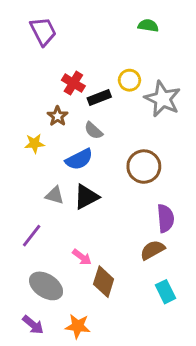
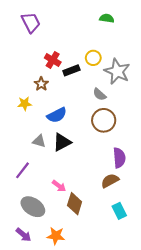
gray semicircle: (93, 131) -> (100, 94), moved

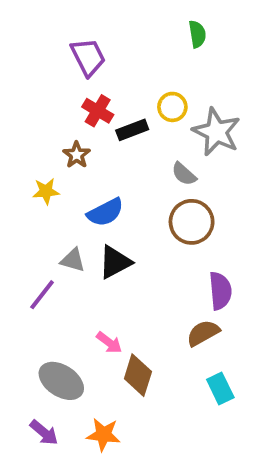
green semicircle: (107, 18) -> (197, 34), turned 72
purple trapezoid: (31, 23) -> (88, 57), moved
purple line: (22, 170) -> (42, 295), moved

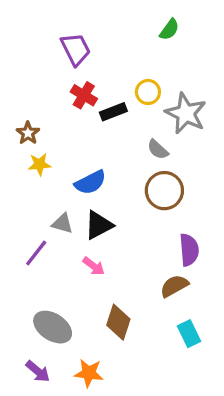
green semicircle: (197, 34) -> (169, 30), turned 45
brown star: (77, 155) -> (28, 133), moved
pink arrow: (109, 343) -> (94, 266), moved

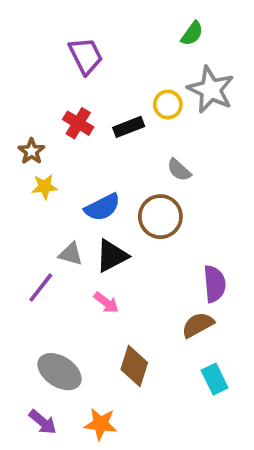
red cross: (84, 95) -> (78, 123), moved
gray star: (186, 113) -> (211, 90), moved
brown circle: (164, 191) -> (160, 217), moved

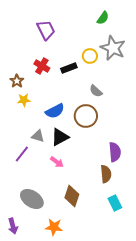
brown semicircle: (198, 325) -> (106, 174), turned 114
purple arrow: (43, 422) -> (13, 226), moved, turned 35

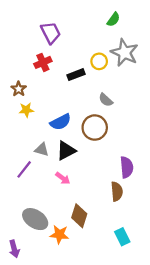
red cross: (42, 66) -> (43, 62), moved, turned 35
cyan rectangle: (115, 203) -> (122, 237), moved
orange star: (54, 227) -> (59, 235), moved

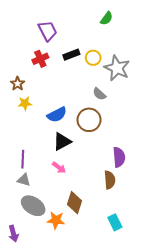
gray star: (124, 53) -> (117, 68), moved
black rectangle: (76, 75) -> (71, 55), moved
gray triangle: (42, 150) -> (24, 180), moved
purple line: (24, 169) -> (23, 159), turned -36

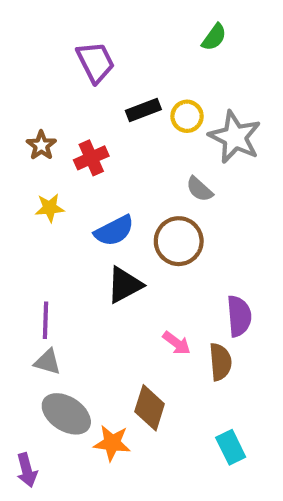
red cross: (40, 59) -> (91, 158), moved
brown star: (18, 84) -> (41, 145), moved
pink arrow: (59, 167) -> (177, 343), moved

